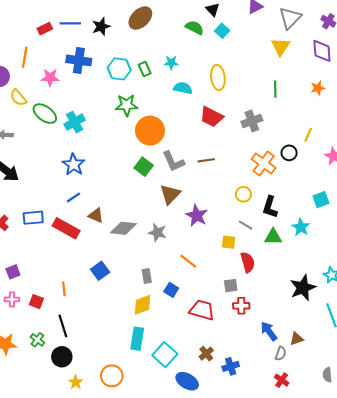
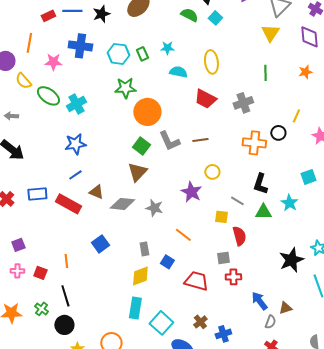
orange cross: (264, 163) -> (254, 143), turned -30
blue star: (74, 165) -> (75, 144), turned 30
brown triangle: (170, 194) -> (137, 172), moved
yellow circle: (243, 194) -> (212, 172), moved

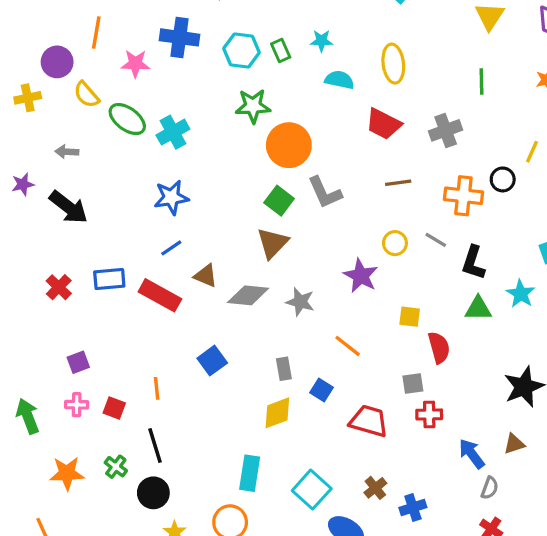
brown line: (200, 140) -> (398, 183), moved
gray line: (237, 201) -> (436, 240), moved
cyan rectangle: (135, 308) -> (250, 473), moved
brown triangle: (285, 308) -> (514, 444), moved

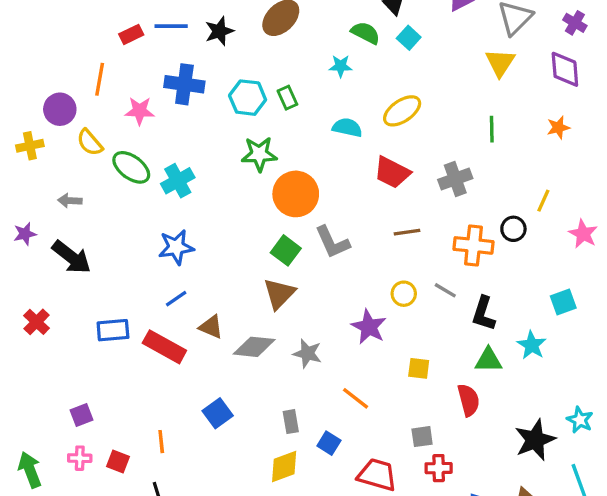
cyan star: (321, 41) -> (341, 66), moved
yellow ellipse: (393, 64) -> (402, 111), turned 63
red cross: (59, 287) -> (37, 322), moved
red semicircle: (439, 348) -> (469, 400), moved

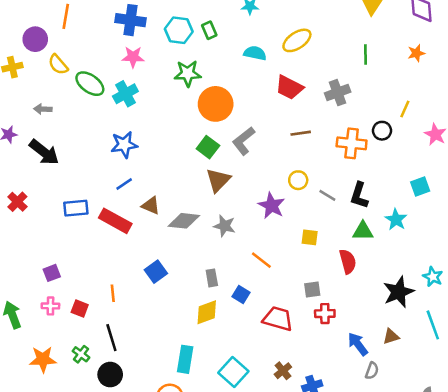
pink star: (140, 111) -> (133, 57), moved
gray L-shape: (332, 242) -> (244, 141), turned 76
gray line: (445, 290) -> (327, 195), moved
brown triangle: (279, 294) -> (218, 180), moved

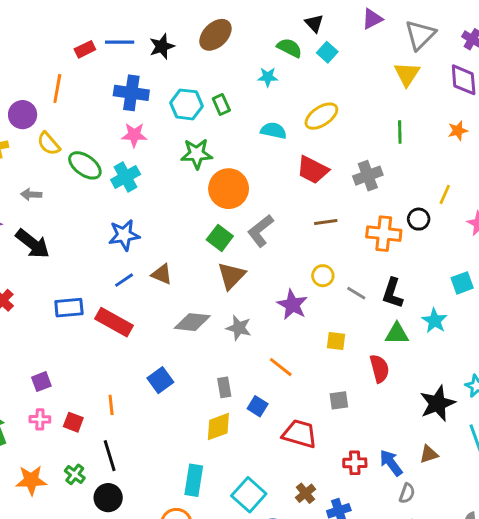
brown triangle: (151, 206) -> (162, 274), moved
red cross: (325, 314) -> (355, 463), moved

